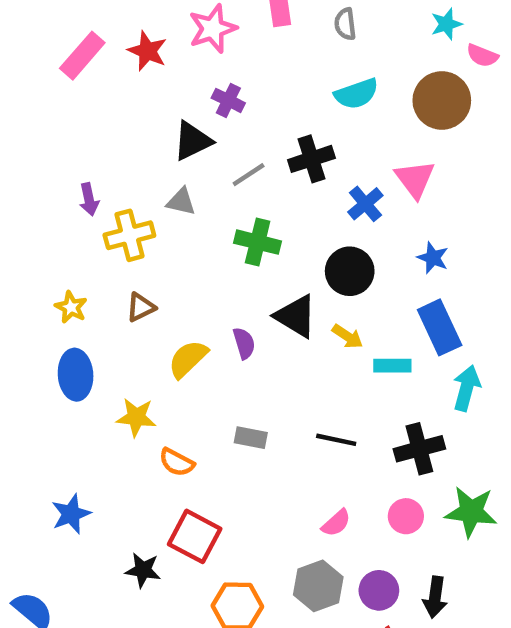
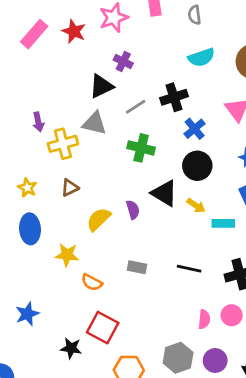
gray triangle: (181, 202) -> (94, 123), size x1.4
blue cross: (365, 204) -> (195, 129), moved
pink semicircle: (336, 523) -> (204, 319), moved, turned -42

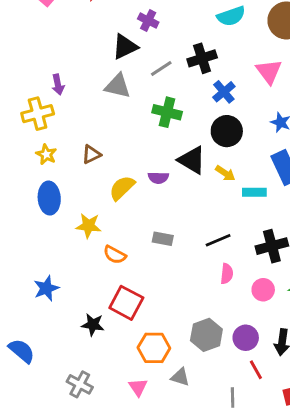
yellow cross: (63, 144) -> (38, 114), moved
purple semicircle: (133, 210) -> (158, 178), turned 108
black line: (189, 269) -> (218, 240), turned -35
pink semicircle: (204, 319) -> (227, 274), moved

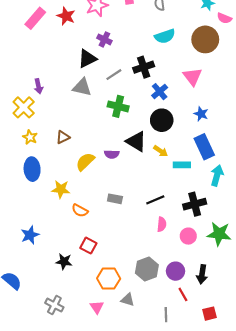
yellow cross: (38, 114) -> (24, 107), turned -30
red square: (126, 303) -> (88, 246), size x0.7

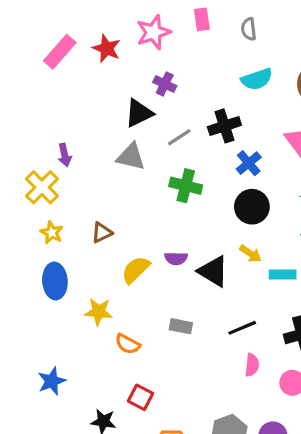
black triangle: (136, 141) -> (213, 271), moved

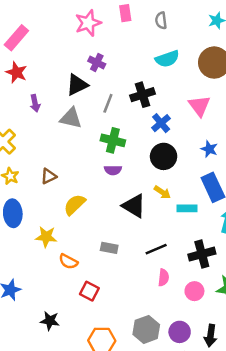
red star: (107, 48) -> (16, 72), moved
gray line: (179, 137) -> (108, 103), turned -36
purple arrow: (65, 155) -> (35, 103), moved
purple semicircle: (176, 258) -> (113, 170), moved
red square: (141, 397) -> (89, 291), moved

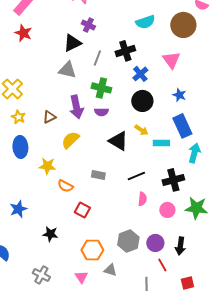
purple arrow: (35, 103) -> (76, 107), moved, size x1.6

